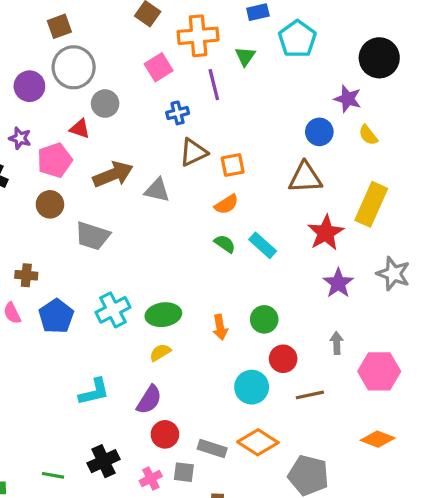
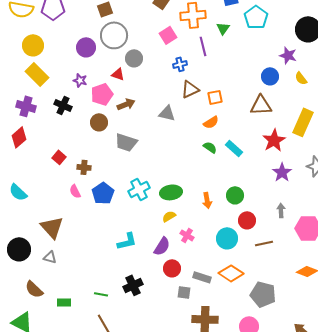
brown arrow: (113, 174) -> (126, 104), moved, size x0.7
pink cross: (151, 478) -> (187, 235), moved, turned -32

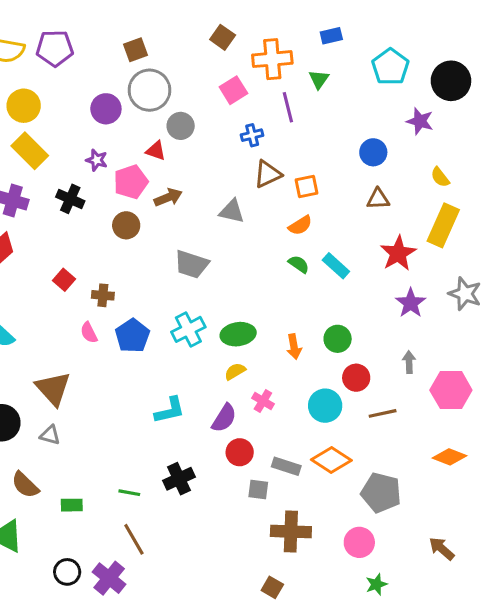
cyan pentagon: (256, 17) -> (390, 67), moved
blue circle: (270, 76) -> (373, 152), moved
yellow semicircle: (301, 78) -> (440, 177), moved
brown triangle: (261, 105) -> (378, 199), size x0.7
gray trapezoid: (126, 142) -> (191, 264), moved

